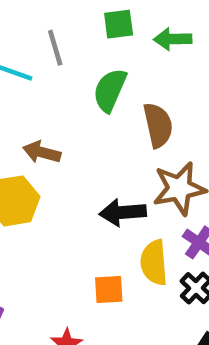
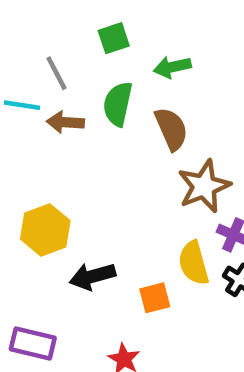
green arrow: (173, 39) -> (172, 67), moved
brown arrow: (42, 152) -> (65, 122), moved
black arrow: (123, 212) -> (92, 276), moved

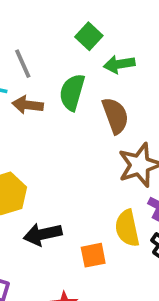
green square: (114, 38) -> (89, 36), moved, turned -32

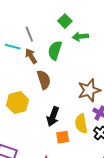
brown arrow: (28, 105) -> (31, 56), turned 49
brown semicircle: (115, 116) -> (44, 80), moved
black arrow: (43, 234) -> (53, 116), moved, turned -60

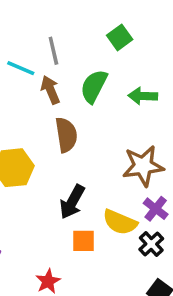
green arrow: (80, 37) -> (143, 96), moved
yellow semicircle: (81, 124) -> (120, 222), turned -66

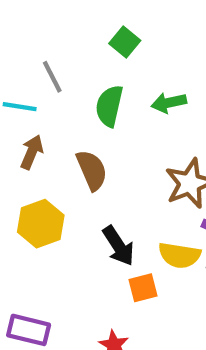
brown arrow: (50, 90) -> (32, 152), moved, turned 60
black arrow: (72, 202) -> (118, 246), turned -48

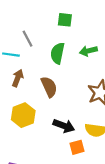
green square: (125, 42) -> (65, 20), turned -32
black arrow: (118, 246) -> (64, 126), turned -35

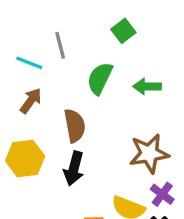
green square: (65, 20) -> (123, 31), turned 32
black arrow: (64, 126) -> (74, 168), moved, turned 70

